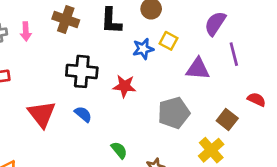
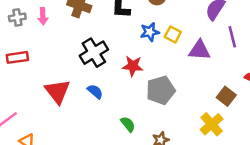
yellow square: (168, 41) -> (173, 34), moved
black cross: (82, 71) -> (94, 53), turned -36
gray pentagon: (174, 113) -> (161, 90), moved

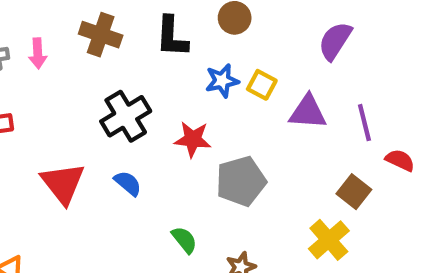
purple line: (232, 37) -> (364, 123), moved

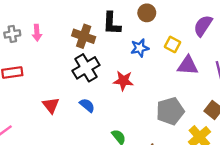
brown cross: (101, 35) -> (84, 36), moved
yellow square: (262, 85) -> (173, 44), moved
gray pentagon: (241, 181) -> (170, 111), moved
red triangle: (63, 183) -> (51, 105), size x0.7

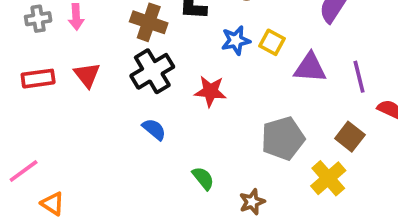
yellow square: (173, 44) -> (272, 42), moved
red triangle: (51, 105) -> (87, 75), moved

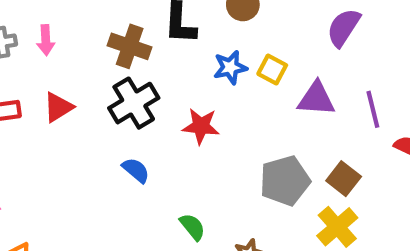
red triangle: (87, 75) -> (58, 107), turned 36
brown square: (350, 137) -> (344, 179), moved

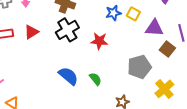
blue semicircle: (136, 170) -> (68, 76), moved, size x1.5
brown square: (344, 179) -> (167, 49), moved
green semicircle: (192, 227) -> (95, 79), moved

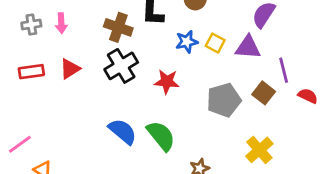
purple triangle: (154, 28) -> (248, 47), moved
gray pentagon: (139, 67) -> (224, 100), moved
green semicircle: (95, 79) -> (161, 136), size x1.6

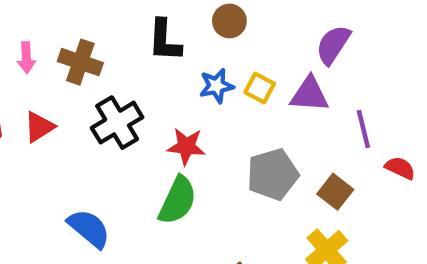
brown cross: (118, 27) -> (80, 62), moved
brown square: (264, 93) -> (335, 192), moved
blue semicircle: (123, 131) -> (89, 228), moved
green semicircle: (161, 136) -> (178, 200), moved, turned 64

